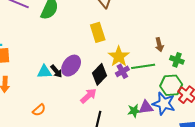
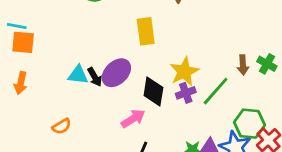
yellow rectangle: (98, 32) -> (146, 31), moved
green cross: (177, 60) -> (267, 64), moved
green line: (143, 66) -> (216, 91), turned -50
black diamond: (100, 74) -> (153, 92), turned -45

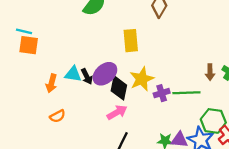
yellow star: (184, 72) -> (142, 79), moved
orange arrow: (21, 83) -> (51, 83), moved
green line: (216, 91) -> (186, 93), turned 44
black diamond: (153, 92) -> (119, 88), moved

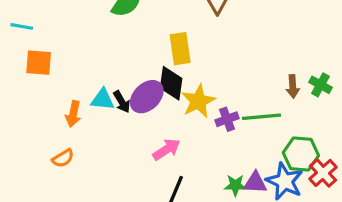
cyan line: (24, 31) -> (22, 26), moved
black diamond: (119, 88) -> (171, 83), moved
orange semicircle: (57, 116) -> (63, 158), moved

